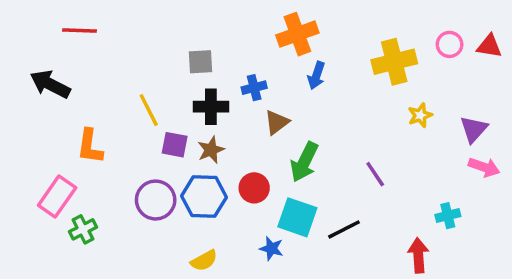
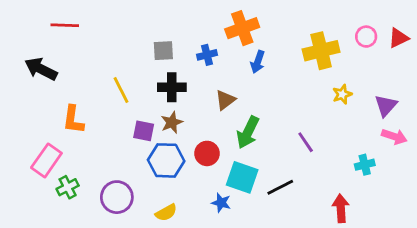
red triangle: (489, 46) -> (399, 38), turned -35
blue cross: (254, 88) -> (207, 55), moved
purple square: (175, 145) -> (144, 131), moved
purple circle: (156, 200) -> (117, 197), moved
cyan cross: (448, 216) -> (365, 165), moved

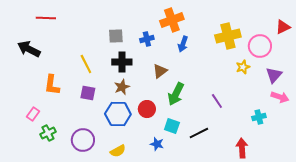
pink circle: (366, 37) -> (260, 46), moved, size x1.5
purple square: (144, 131) -> (88, 93), moved
pink rectangle: (46, 160) -> (33, 114), size x0.6
cyan square: (242, 177) -> (172, 126), size x0.7

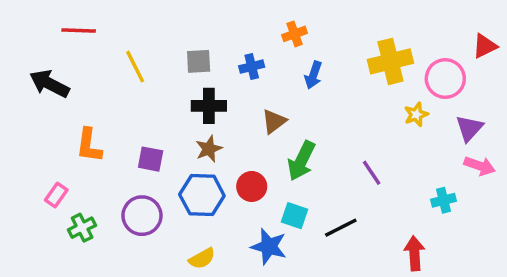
orange cross: (172, 20) -> (295, 34), size x0.6
yellow line: (86, 64) -> (135, 67), moved
purple circle: (83, 140) -> (142, 216), moved
blue star: (157, 144) -> (269, 246), size x1.5

